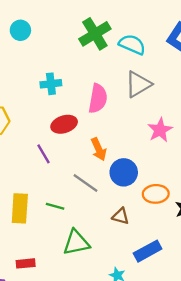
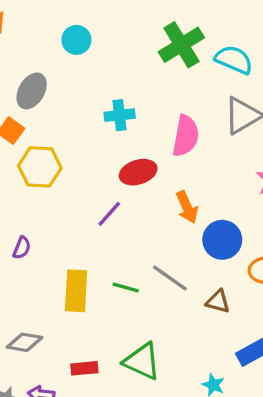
purple line: (44, 154) -> (109, 214), turned 72
gray line: (85, 183) -> (170, 278), moved
green triangle: (76, 243) -> (142, 361), moved, turned 36

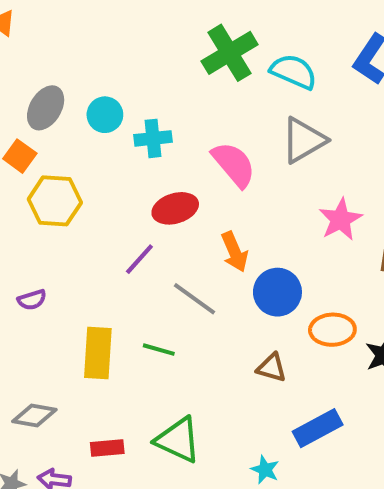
cyan circle: (76, 40) -> (105, 115), moved
pink semicircle: (186, 136) -> (234, 164), turned -51
purple semicircle: (22, 248) -> (32, 300), turned 50
gray line: (170, 278) -> (194, 299), moved

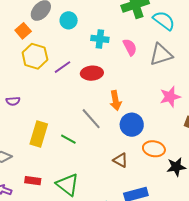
cyan cross: (153, 138) -> (100, 39), moved
pink semicircle: (234, 164) -> (130, 47), moved, size x0.7
purple line: (139, 259) -> (63, 67), moved

